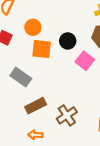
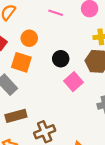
orange square: (42, 49) -> (21, 62), moved

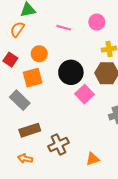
black circle: (61, 59) -> (71, 72), size x1.5
orange square: (21, 62) -> (33, 78), turned -30

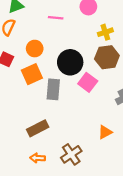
gray rectangle: (20, 100) -> (53, 89), moved, turned 60
brown cross: (59, 144) -> (71, 154), moved
orange triangle: (93, 159) -> (105, 132), moved

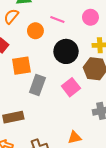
orange circle: (35, 49) -> (35, 31), moved
black circle: (70, 62) -> (66, 51), moved

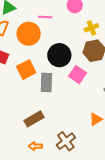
orange circle: (35, 31) -> (29, 34), size x1.5
black circle: (66, 51) -> (59, 55), moved

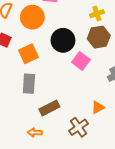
gray rectangle: (46, 83) -> (29, 84), moved
brown rectangle: (34, 119) -> (49, 108), moved
brown cross: (66, 141) -> (79, 127), moved

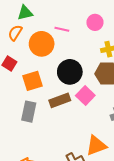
orange triangle: (98, 107) -> (96, 146), size x1.5
brown rectangle: (49, 108) -> (60, 100), moved

